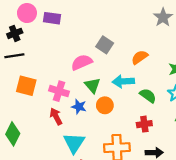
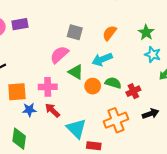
green semicircle: (148, 96) -> (113, 83), moved
blue star: (79, 107) -> (29, 110), moved

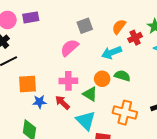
gray square: (75, 32) -> (85, 26), turned -35
green triangle: (76, 72) -> (90, 94), moved
pink cross: (48, 87) -> (68, 81), moved
red cross: (133, 91) -> (135, 38), moved
orange cross: (116, 120) -> (125, 113), turned 35

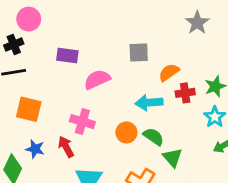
purple rectangle: (31, 17) -> (67, 55), moved
gray square: (85, 26) -> (139, 53), moved
green triangle: (90, 94) -> (172, 158), moved
blue star: (40, 102) -> (35, 149), moved

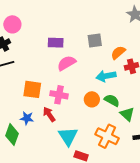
purple rectangle: (67, 55) -> (56, 43), moved
orange square: (29, 109) -> (32, 89), moved

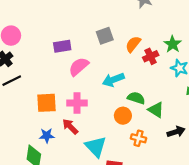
cyan arrow: (106, 76) -> (113, 80), moved
orange circle: (92, 99) -> (123, 116), moved
orange cross: (107, 136) -> (139, 138), size x0.6

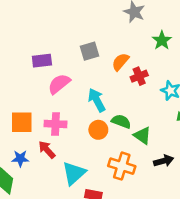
green star: (173, 44) -> (162, 40), moved
cyan arrow: (113, 80) -> (97, 100), turned 80
orange circle: (123, 116) -> (98, 130), moved
orange cross: (139, 138) -> (122, 166), size x1.5
cyan triangle: (96, 147) -> (74, 173), turned 30

